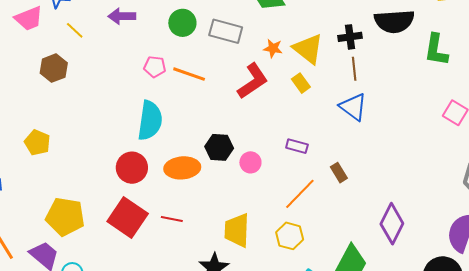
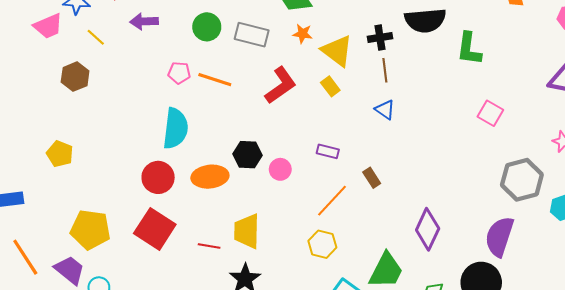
orange star: (273, 48) -> (303, 34), moved
blue triangle: (353, 107) -> (385, 110), size x0.7
red line: (172, 219) -> (209, 246), moved
yellow trapezoid: (237, 230) -> (247, 231), moved

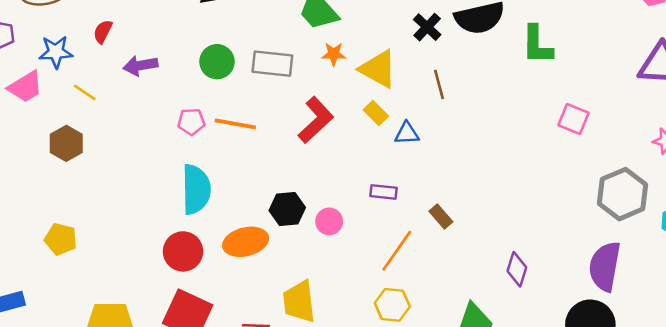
black cross: (380, 38) -> (427, 27), moved, turned -30
blue triangle: (385, 110) -> (407, 133), moved, turned -30
purple diamond: (428, 229) -> (517, 269), size x0.7

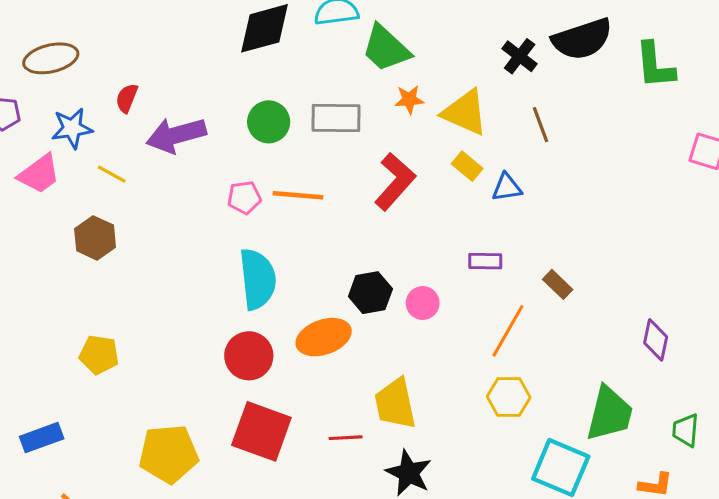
purple arrow: (140, 65) -> (176, 135), size x1.4

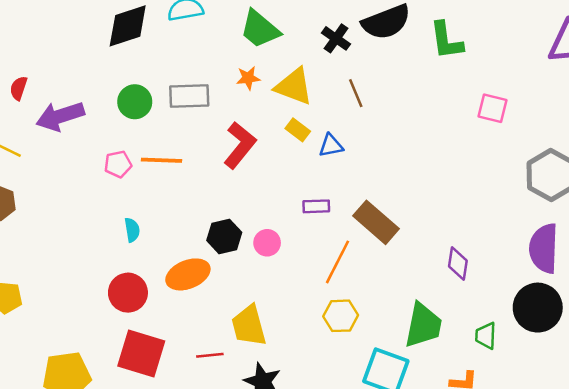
green trapezoid: (386, 48) -> (260, 29), moved
cyan semicircle: (258, 279) -> (132, 230), size x0.5
brown rectangle: (558, 284) -> (376, 222), size x1.8

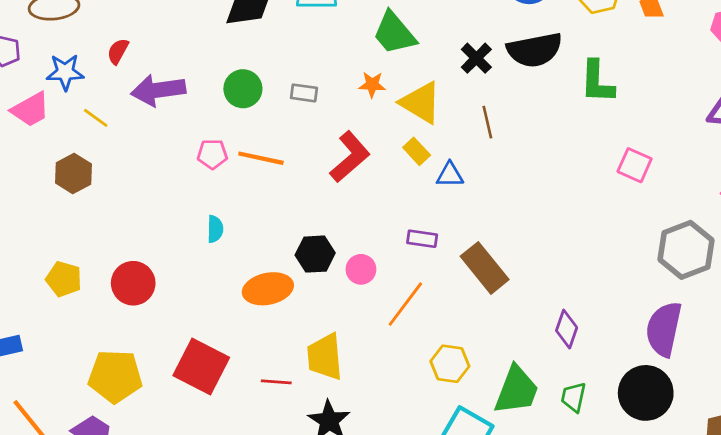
gray rectangle: (189, 96) -> (304, 93), size x0.6
orange line: (337, 262) -> (405, 304), moved
red circle: (128, 293) -> (133, 283), moved
yellow hexagon: (341, 316) -> (450, 364), moved
green trapezoid: (486, 336) -> (573, 397), moved

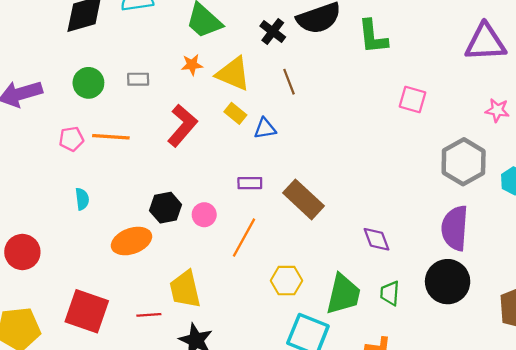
purple diamond: (567, 329) -> (376, 239), turned -32

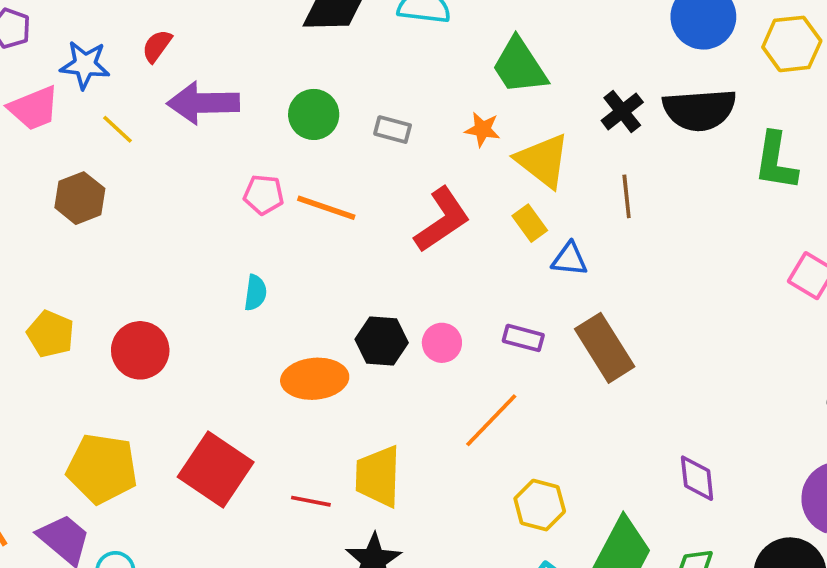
brown rectangle: (304, 199) -> (605, 348), moved
pink circle: (204, 215) -> (442, 343), moved

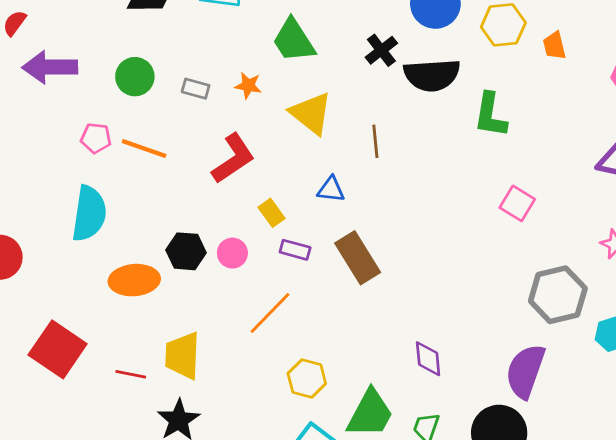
black cross: (622, 111) -> (381, 50), moved
orange star: (482, 129) -> (248, 85), moved
yellow rectangle: (530, 223) -> (271, 213), moved
cyan semicircle: (255, 293) -> (89, 214), size x2.0

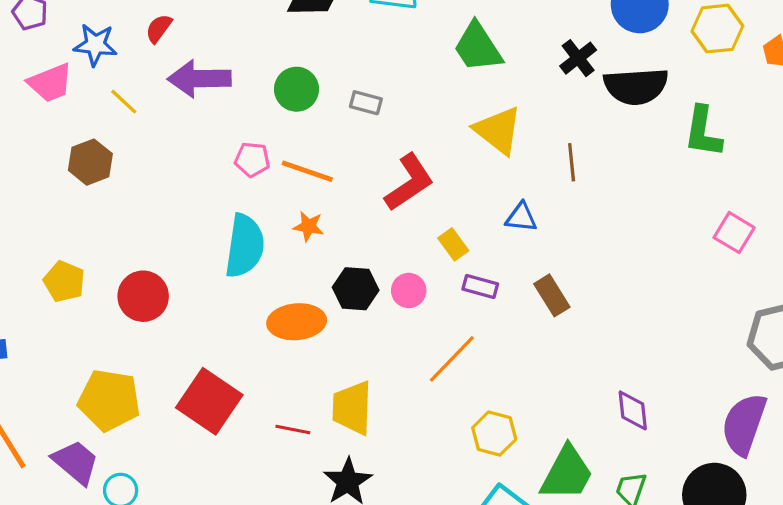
orange star: (248, 85) -> (308, 226), moved
brown rectangle: (358, 258) -> (552, 295), size x0.7

